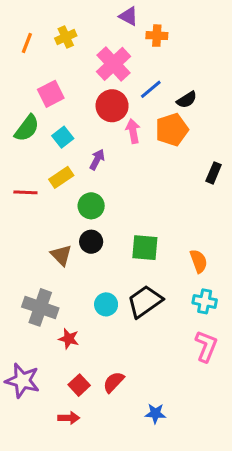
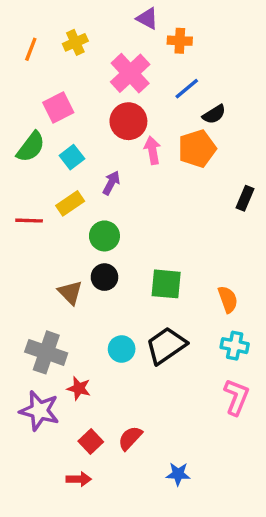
blue line: (151, 89) -> (187, 89), moved
purple star: (22, 381) -> (39, 411), moved

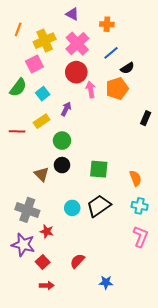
purple triangle: (147, 18) -> (72, 14), moved
yellow cross: (75, 42) -> (45, 41), moved, size x1.5
red square: (91, 441) -> (43, 262), moved

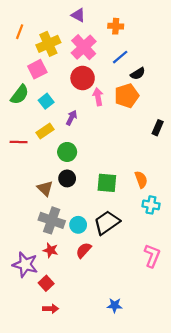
orange semicircle: (135, 178) -> (141, 180), moved
cyan cross: (140, 206) -> (151, 205), moved
gray cross: (27, 210) -> (52, 220), moved
red semicircle: (77, 261) -> (84, 250), moved

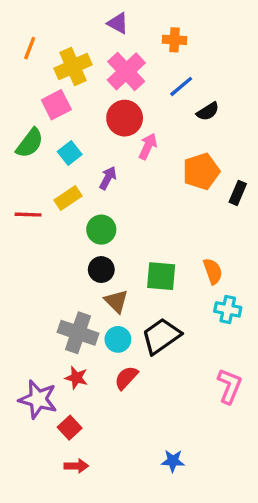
orange pentagon: (127, 96) -> (201, 171), moved
pink arrow: (98, 97) -> (148, 146), turned 35
brown triangle: (45, 188) -> (116, 301), moved

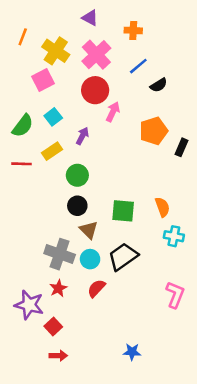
yellow cross: (73, 66) -> (56, 51), turned -32
green semicircle: (30, 143) -> (23, 126), moved
red star: (76, 378) -> (58, 288), turned 30

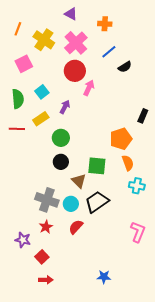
pink square: (43, 80) -> (24, 64), moved
green semicircle: (23, 126) -> (18, 99), turned -42
orange pentagon: (154, 131) -> (121, 139), moved
brown triangle: (89, 230) -> (79, 181), moved
purple star: (29, 305) -> (23, 240), size x0.7

